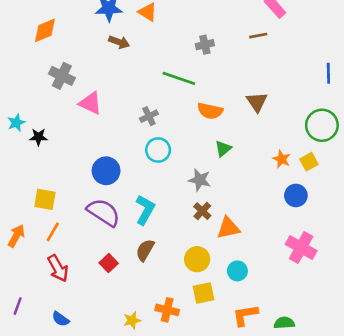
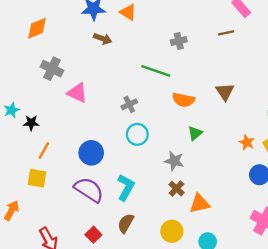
orange line: (53, 232) -> (44, 151), moved

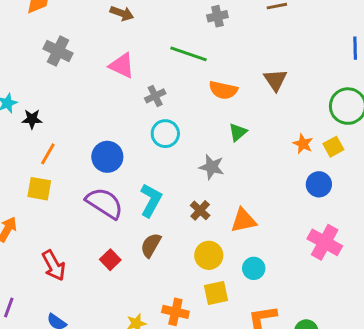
pink triangle: (77, 93) -> (122, 66), moved
brown cross: (176, 189) -> (200, 210), moved

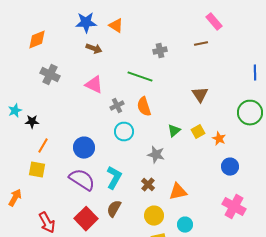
orange semicircle: (223, 90) -> (144, 107), moved, turned 60
yellow square: (333, 147) -> (198, 132), moved
red square: (110, 260) -> (86, 219), size x1.6

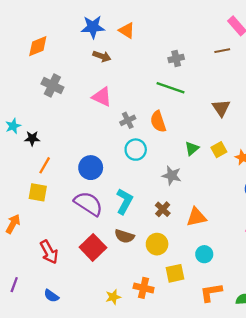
green line: (140, 77) -> (171, 88), moved
brown semicircle: (114, 209) -> (124, 236), turned -102
yellow circle: (154, 216) -> (157, 244), moved

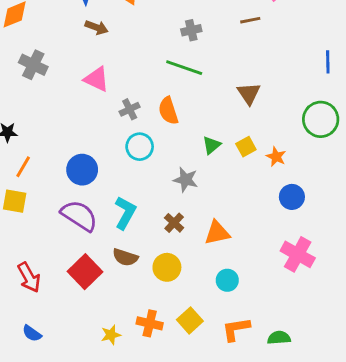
yellow square: (175, 273) -> (190, 320), moved, turned -30

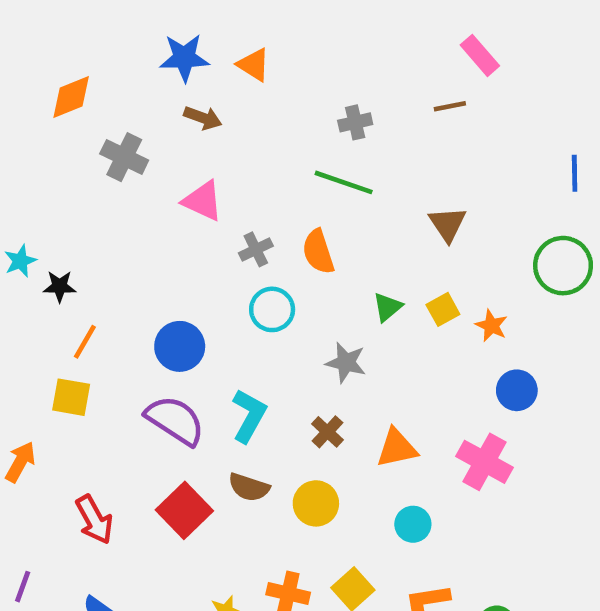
gray cross: (33, 65) -> (124, 157), moved
pink cross: (298, 254) -> (484, 462), moved

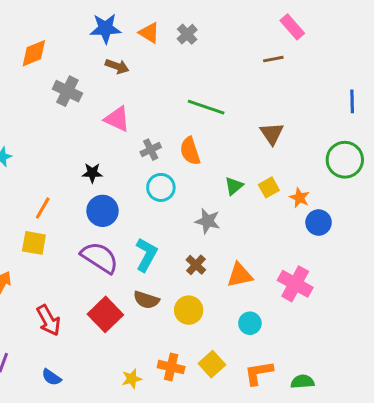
gray cross: (355, 122) -> (187, 34), moved, turned -30
black star: (60, 286) -> (92, 173), moved
blue circle: (517, 390) -> (319, 223), moved

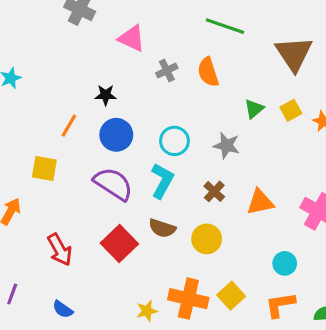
brown triangle: (272, 133) -> (294, 54), size x1.5
cyan circle: (161, 187) -> (174, 141), moved
orange line: (43, 208) -> (69, 126), moved
cyan circle: (250, 323) -> (285, 263), moved
orange cross: (171, 367) -> (188, 299), size x1.4

